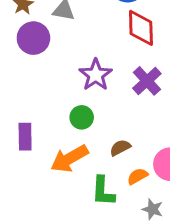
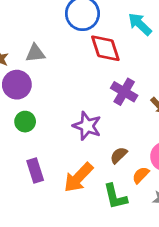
purple star: (96, 75) -> (87, 126), moved
green circle: (82, 117) -> (25, 122), moved

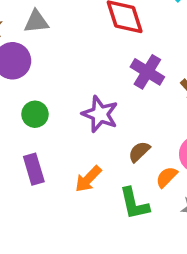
green circle: (25, 122) -> (35, 114), moved
orange arrow: (78, 178) -> (88, 179), size x0.7

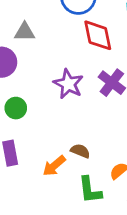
purple star: (100, 114) -> (68, 84), moved
brown semicircle: (139, 152) -> (80, 151), moved, turned 60

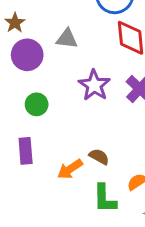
gray triangle: (25, 32) -> (67, 39), moved

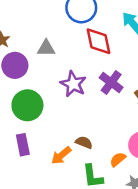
green circle: (37, 104) -> (27, 105), size x1.6

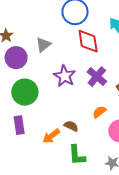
gray triangle: (46, 48) -> (43, 45), turned -42
orange semicircle: (118, 159) -> (99, 112), moved

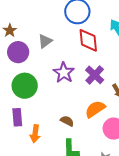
orange semicircle: (99, 112) -> (95, 109), size x1.5
orange arrow: (51, 136) -> (35, 134), moved, turned -48

